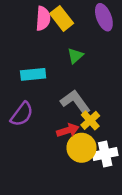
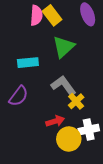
green triangle: (75, 56) -> (64, 47), size x1.6
red arrow: (68, 130) -> (55, 121), moved
yellow circle: (82, 148) -> (69, 139), moved

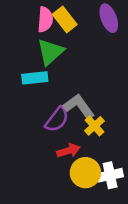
green triangle: (64, 47) -> (50, 52), moved
purple semicircle: (19, 96) -> (57, 119), moved
white cross: (89, 130) -> (110, 175), moved

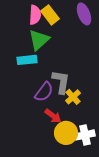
gray L-shape: (79, 106) -> (61, 82), turned 45
red arrow: (69, 151) -> (53, 116), turned 54

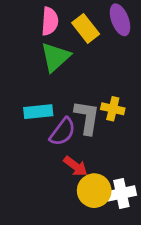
yellow rectangle: (50, 15) -> (86, 28), moved
cyan rectangle: (27, 60) -> (38, 112), moved
yellow cross: (73, 97) -> (113, 109), moved, turned -35

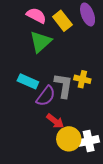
pink semicircle: (50, 21) -> (36, 16), turned -66
cyan rectangle: (38, 112) -> (28, 81), turned 30

